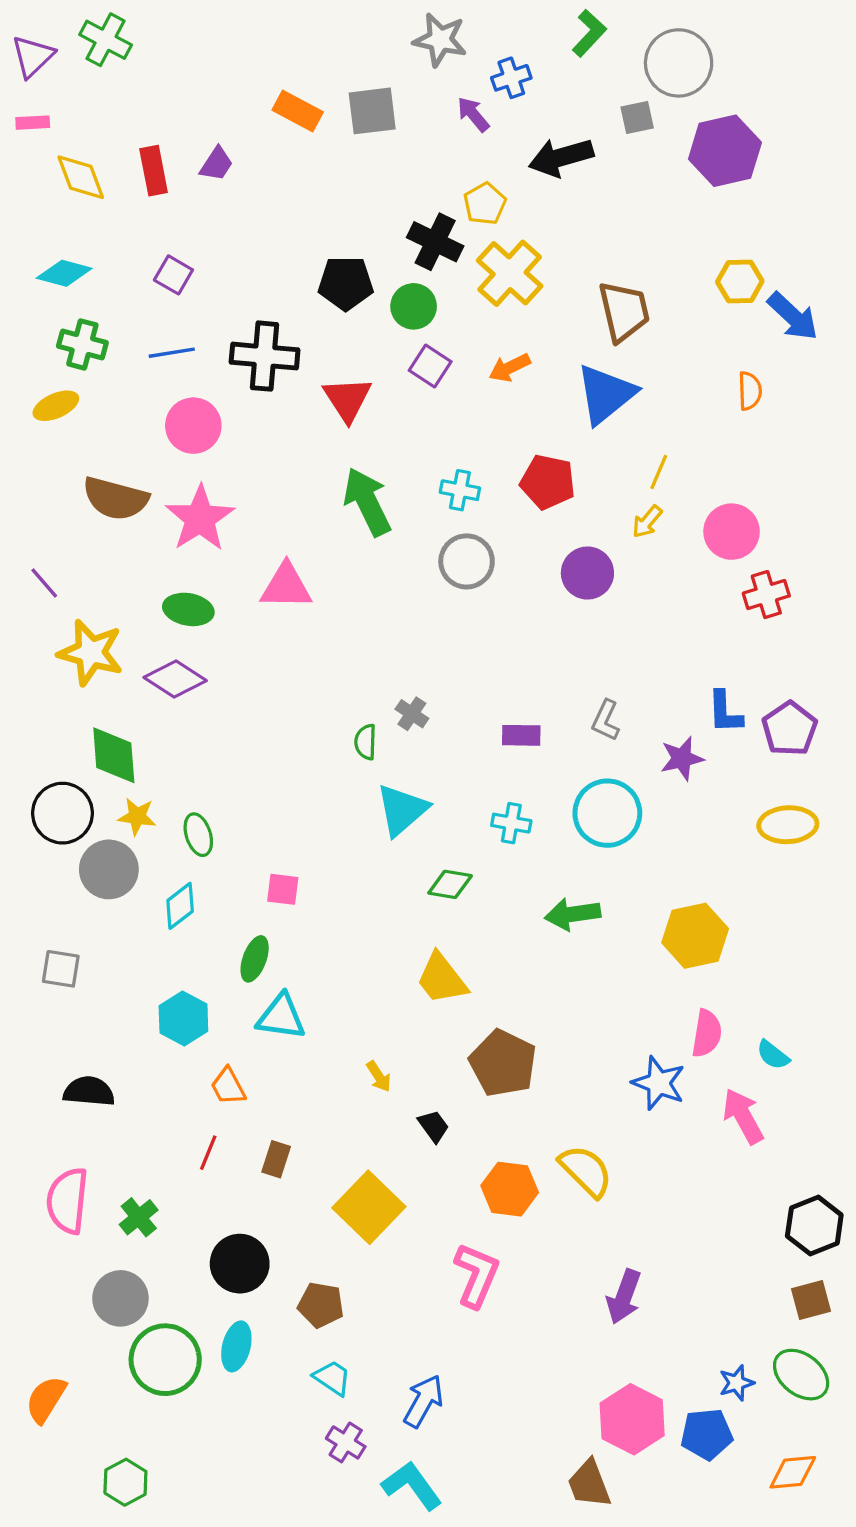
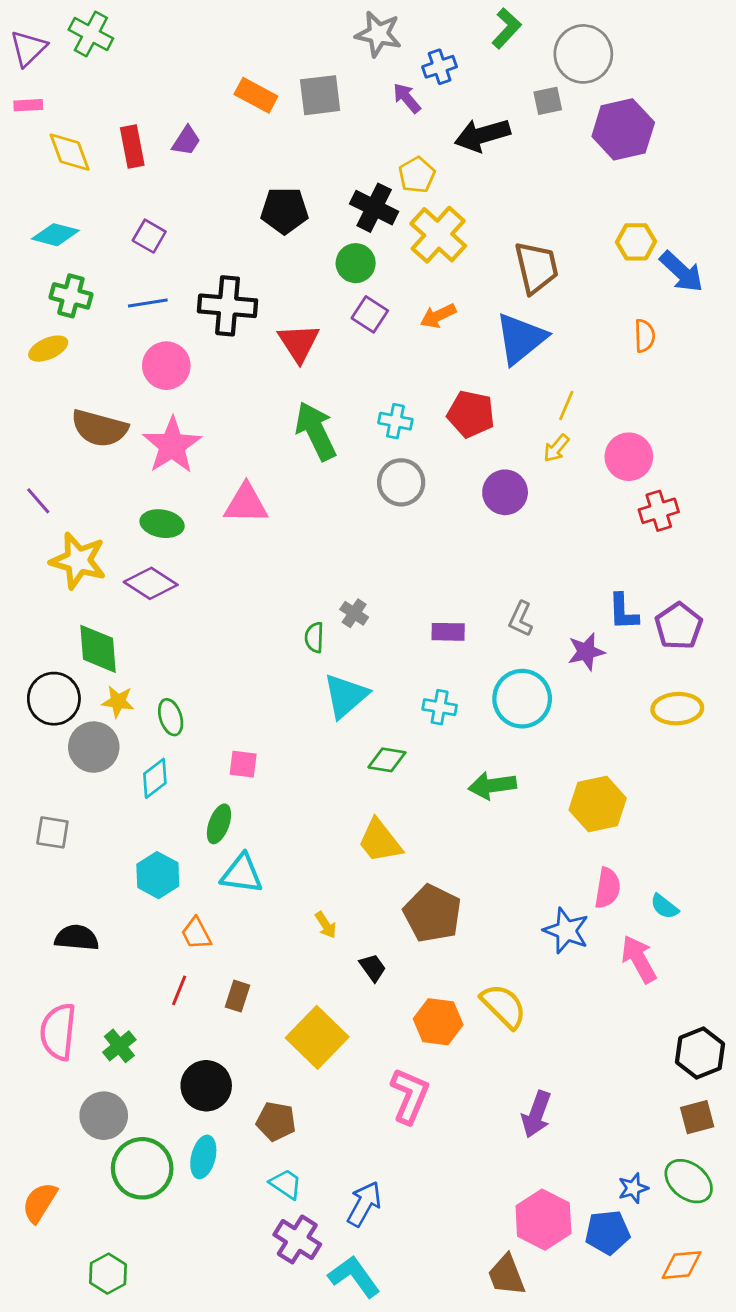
black pentagon: (346, 283) -> (284, 210), moved
purple cross: (346, 1442) -> (297, 1239), size x1.4

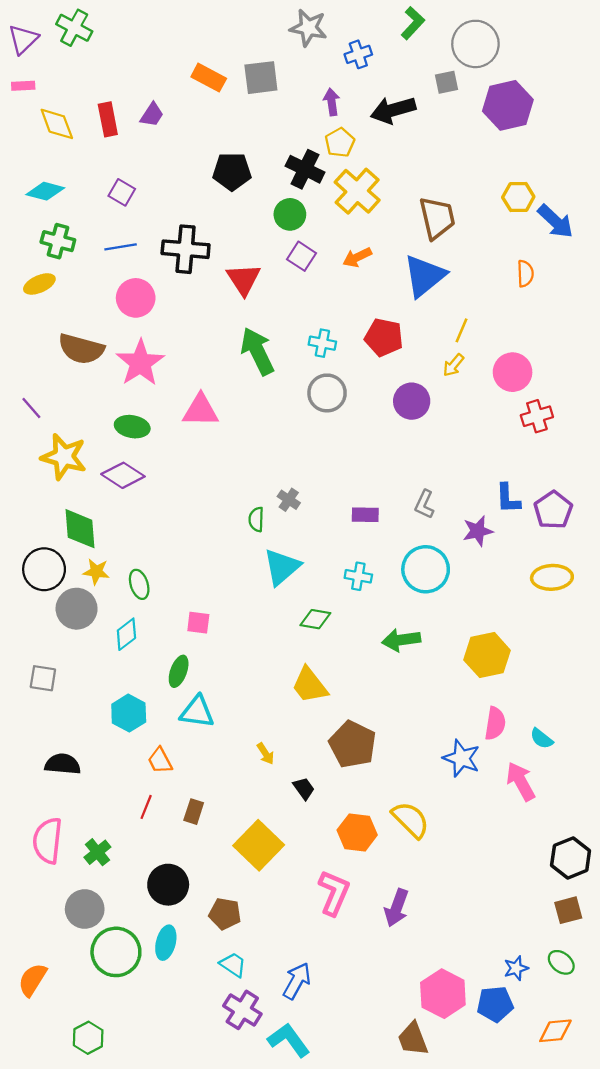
purple arrow: (407, 98) -> (332, 102), moved, turned 32
purple arrow: (536, 1114) -> (397, 908), moved
green ellipse: (689, 1181) -> (561, 962), size x0.7

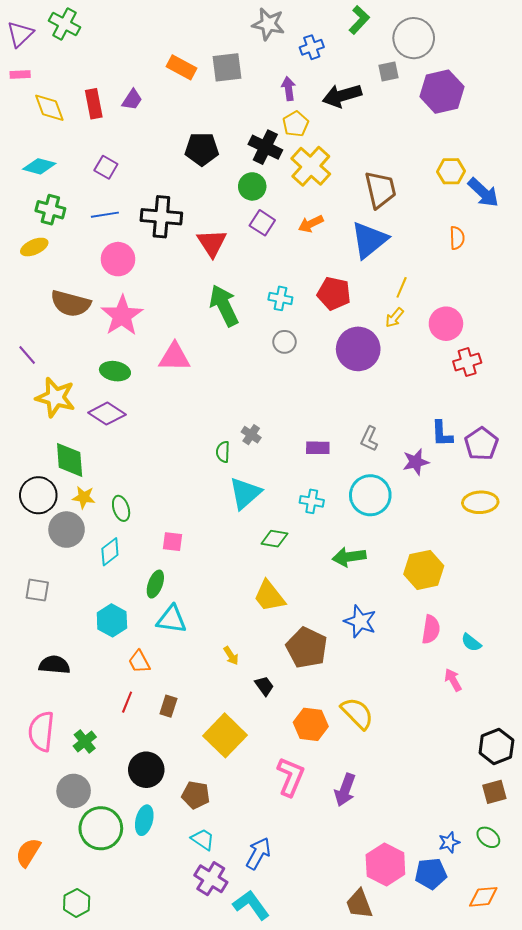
gray circle: (327, 393) -> (285, 342), size x0.7
purple circle: (412, 401) -> (358, 349), size x1.4
blue star: (462, 758) -> (360, 621), moved
pink arrow: (521, 781) -> (453, 680), size x0.7

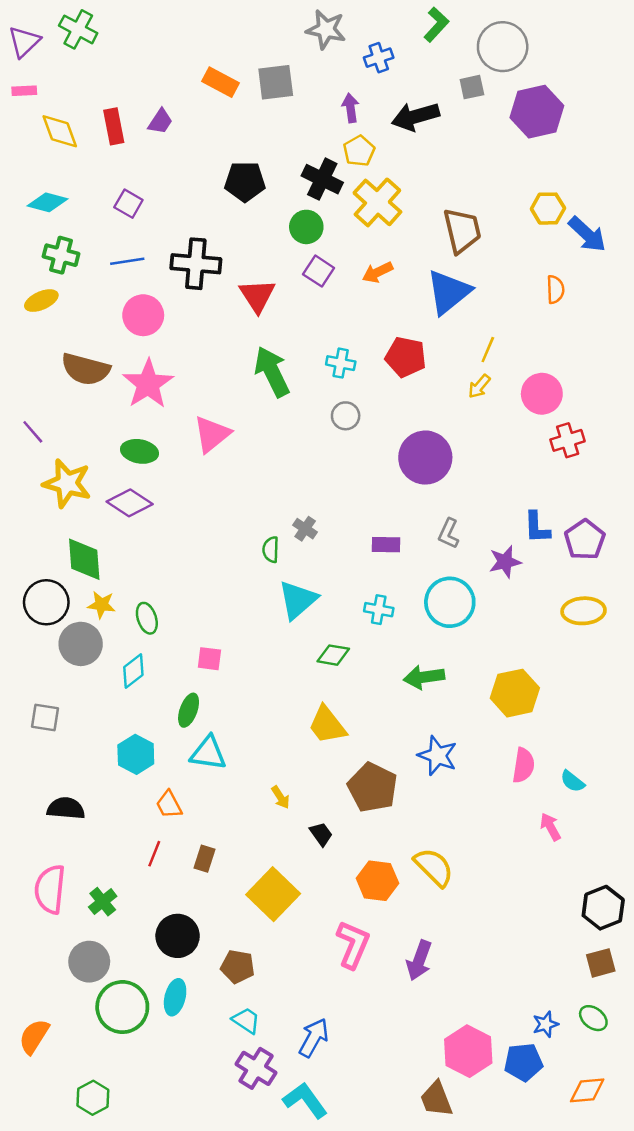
purple circle: (358, 349) -> (425, 458), moved
pink triangle: (175, 357) -> (212, 434), turned -40

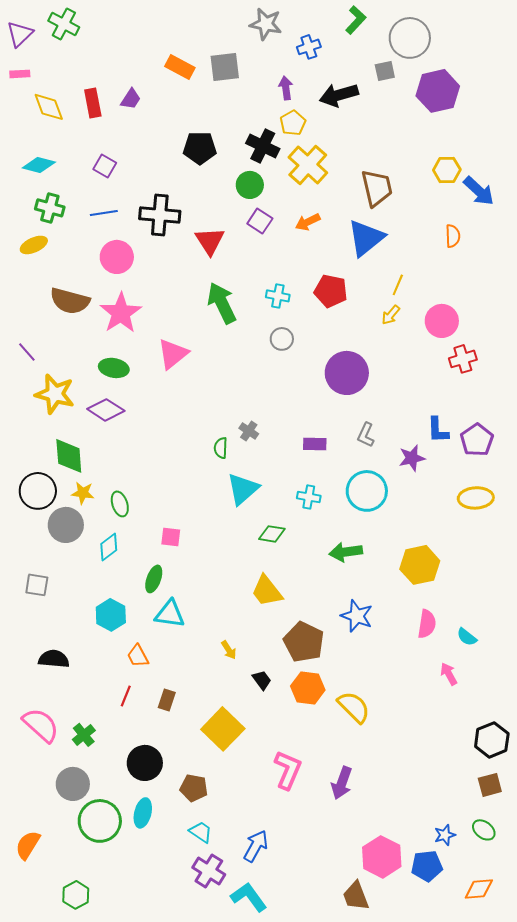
orange hexagon: (377, 881) -> (308, 688), moved
pink semicircle: (50, 889) -> (41, 725), turned 126

